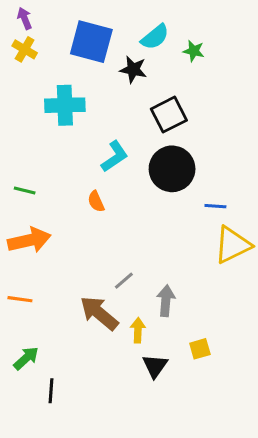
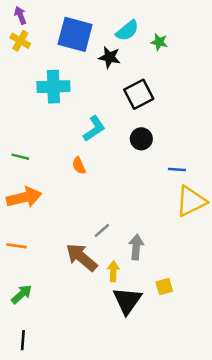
black circle: (172, 169) -> (141, 139), size x0.6
black triangle: (155, 366) -> (127, 301), size x1.4
black line: (51, 391) -> (23, 340), moved

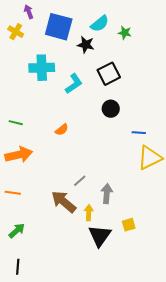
purple arrow: (20, 15) -> (29, 12), moved
cyan L-shape: (94, 129) -> (74, 84), moved
orange semicircle: (79, 166) -> (62, 130), turned -104

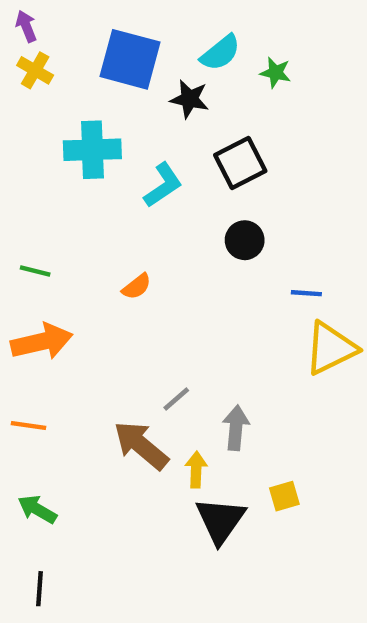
purple arrow: (29, 12) -> (26, 26), moved
green arrow: (17, 231) -> (37, 509), turned -108

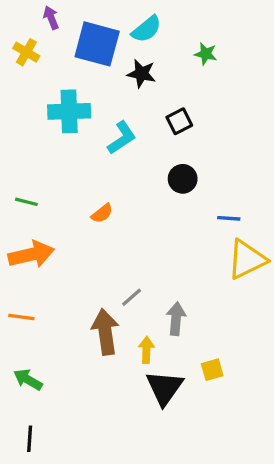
purple arrow: (26, 26) -> (51, 18), moved
cyan semicircle: (220, 53) -> (146, 29), moved
black square: (240, 163) -> (179, 121), size x0.7
brown arrow: (141, 445) -> (105, 332), turned 42

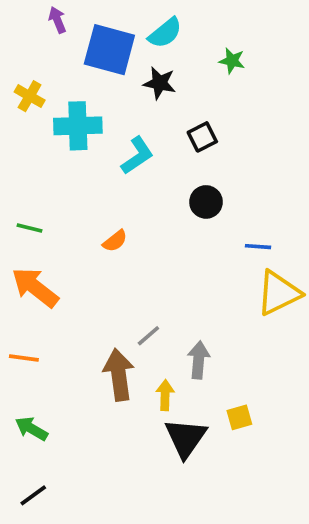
yellow cross: (26, 52) -> (30, 96), moved
orange arrow: (31, 255) -> (35, 287), turned -129
black line: (30, 439) -> (33, 495), turned 50

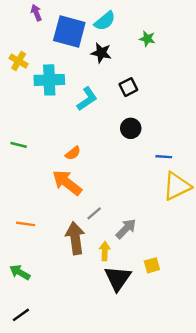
orange arrow: (35, 287) -> (67, 183), moved
orange line: (24, 358) -> (26, 224), moved
gray arrow: (199, 360) -> (126, 229), turned 40

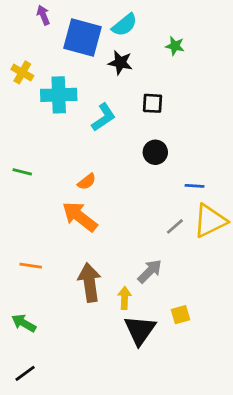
black square: (128, 87) -> (153, 103), turned 30
gray line: (94, 213) -> (175, 226), moved

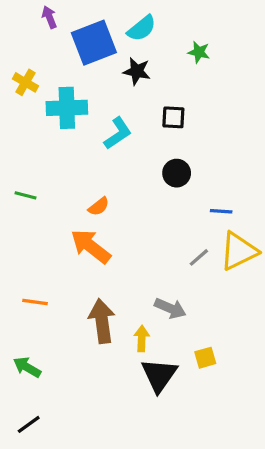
blue square: (83, 37) -> (94, 43), turned -36
gray arrow: (150, 271) -> (170, 308), turned 68

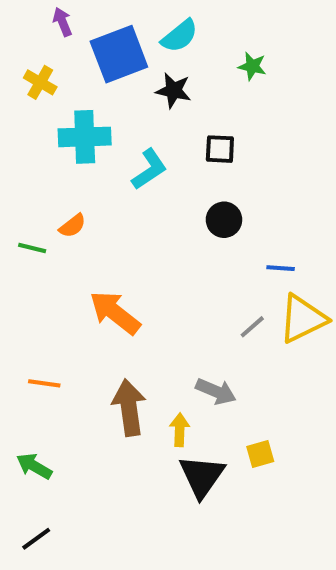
yellow cross: (25, 82) -> (40, 82), moved
orange semicircle: (99, 206) -> (73, 226), moved

